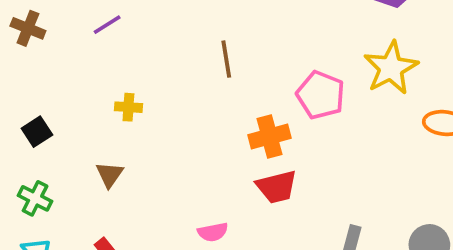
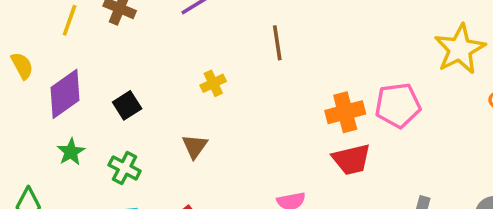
brown line: (226, 59) -> (277, 43), moved
pink pentagon: (321, 95) -> (398, 105), moved, turned -30
yellow cross: (128, 107) -> (213, 83), turned -30

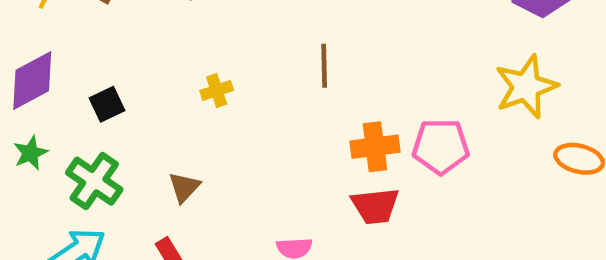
brown line: (277, 43) -> (324, 66), moved
brown triangle: (195, 146) -> (184, 187), moved
green cross: (125, 168) -> (94, 181), size x1.4

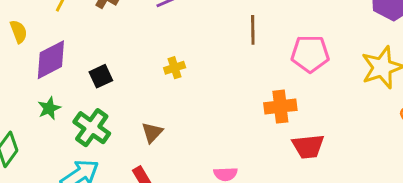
brown line: (324, 66) -> (253, 30), moved
pink pentagon: (441, 146) -> (310, 54), moved
red trapezoid: (375, 206) -> (308, 146), moved

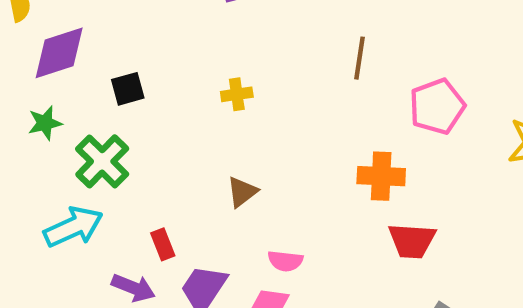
pink pentagon: (310, 54) -> (437, 106), turned -30
brown triangle: (152, 132) -> (242, 192), moved

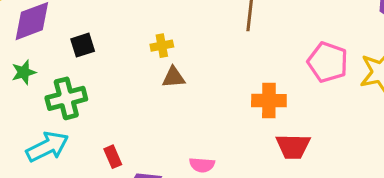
pink pentagon: (437, 106) -> (328, 62), moved, turned -30
green cross: (102, 161) -> (66, 98), turned 33
brown triangle: (242, 192) -> (174, 77), moved, turned 35

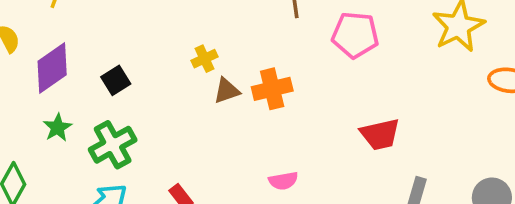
pink pentagon: (328, 62) -> (355, 35), moved
orange cross: (269, 101) -> (272, 89), moved

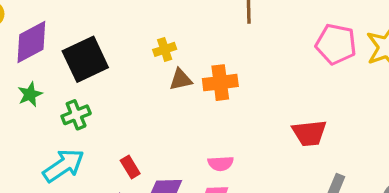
pink pentagon: (355, 35) -> (336, 44), moved
black square: (116, 80) -> (85, 59), size x1.8
green cross: (113, 145) -> (76, 115), size x0.7

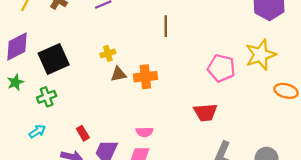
pink pentagon: (336, 44) -> (221, 68), moved
cyan arrow: (64, 166) -> (37, 131), size x0.6

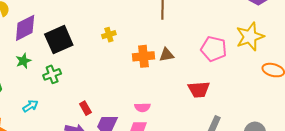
brown triangle: (118, 74) -> (167, 55), moved
cyan arrow: (37, 131) -> (30, 106), moved

